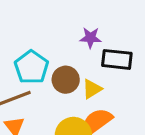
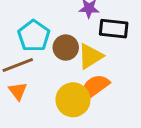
yellow triangle: (92, 89) -> (90, 56), size x1.4

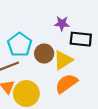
yellow circle: (73, 100) -> (26, 94), moved

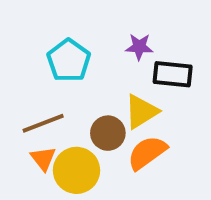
cyan pentagon: (20, 45) -> (69, 61), moved
brown circle: (44, 53) -> (108, 133), moved

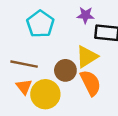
brown line: (43, 123) -> (24, 64), turned 32
orange semicircle: (147, 153) -> (91, 83), turned 100

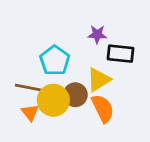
cyan pentagon: (40, 24) -> (55, 60), moved
yellow circle: (45, 94) -> (53, 100), moved

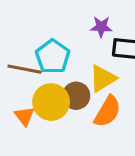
brown line: (30, 88) -> (24, 69), moved
orange semicircle: (103, 108) -> (107, 111), turned 56

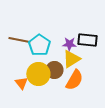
purple star: (101, 27) -> (69, 44), moved
brown line: (24, 69) -> (19, 40), moved

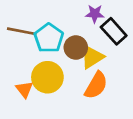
black rectangle: (87, 40) -> (114, 31), turned 42
purple star: (69, 44) -> (95, 14), moved
brown circle: (54, 70) -> (76, 48), moved

